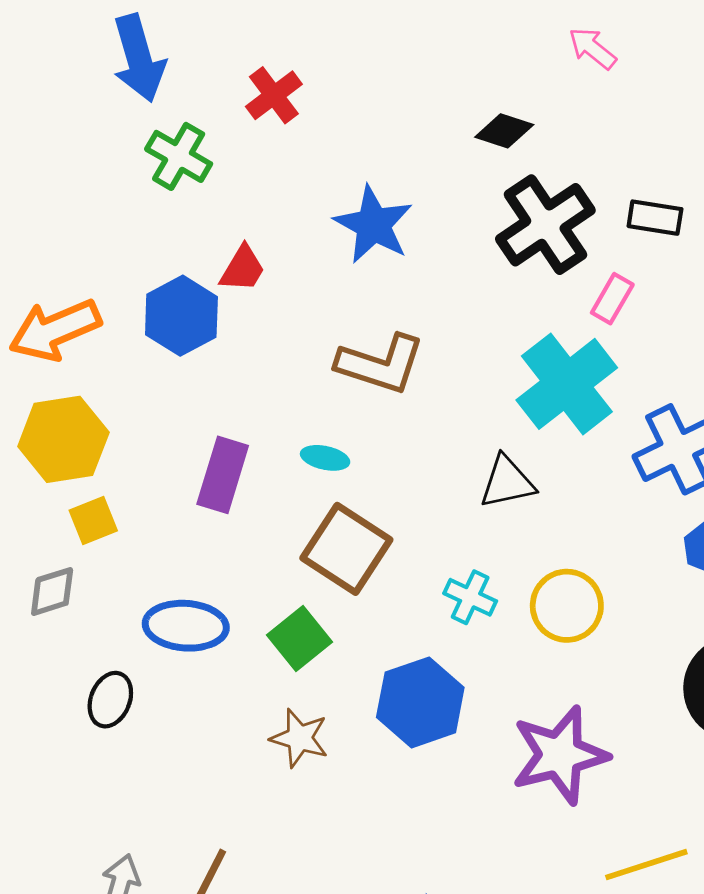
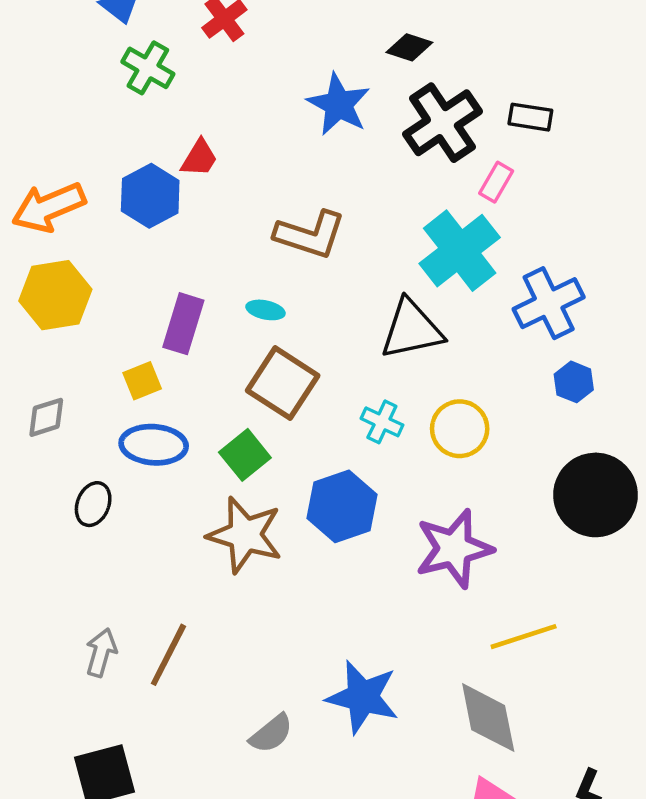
blue star: (373, 225) -> (339, 104), moved
black triangle: (507, 482) -> (412, 329), size x1.4
yellow square: (93, 520) -> (142, 381), moved
brown star: (299, 738) -> (245, 535), size x1.6

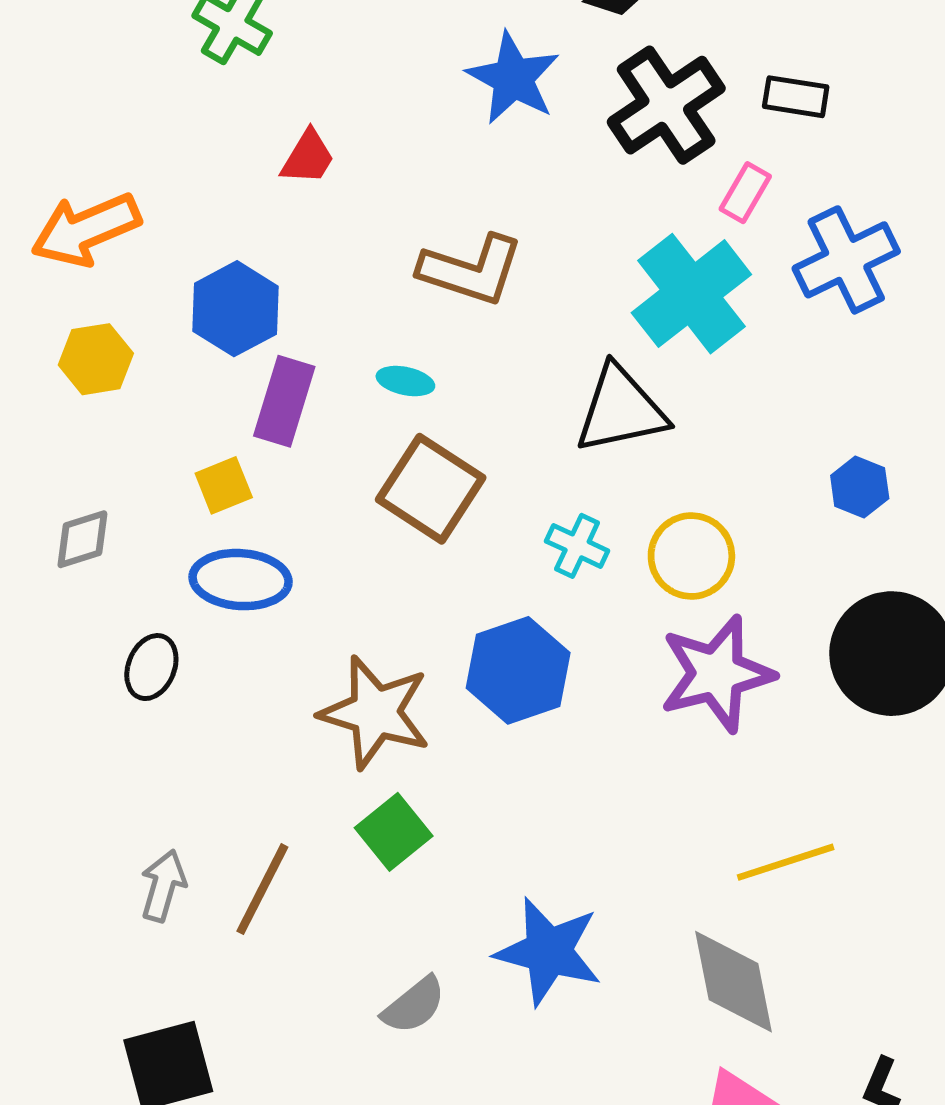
blue hexagon: (150, 196) -> (236, 309), moved
yellow hexagon: (55, 295) -> (96, 359), size x0.7
blue cross: (549, 303) -> (846, 260), moved
green square: (245, 455) -> (394, 832), moved
purple star: (454, 549) -> (717, 674), moved

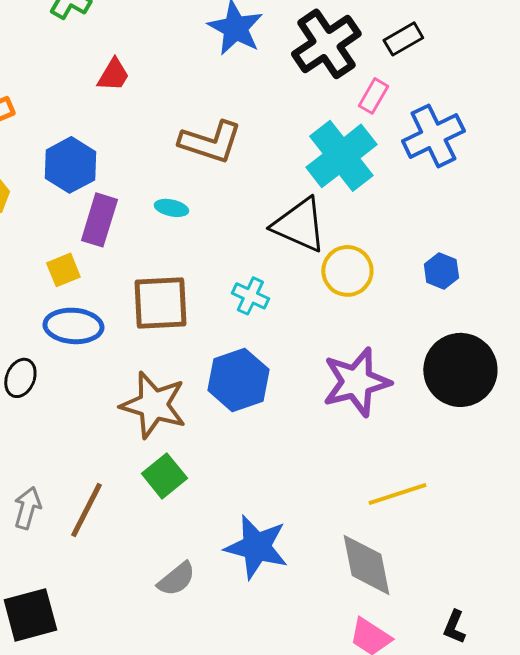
black rectangle: (796, 97) -> (403, 39), turned -39
black triangle: (621, 410) -> (299, 225), turned 36
brown square: (431, 489) -> (160, 303), moved, turned -36
cyan cross: (577, 546) -> (250, 296), moved
yellow circle: (691, 556) -> (347, 271), moved

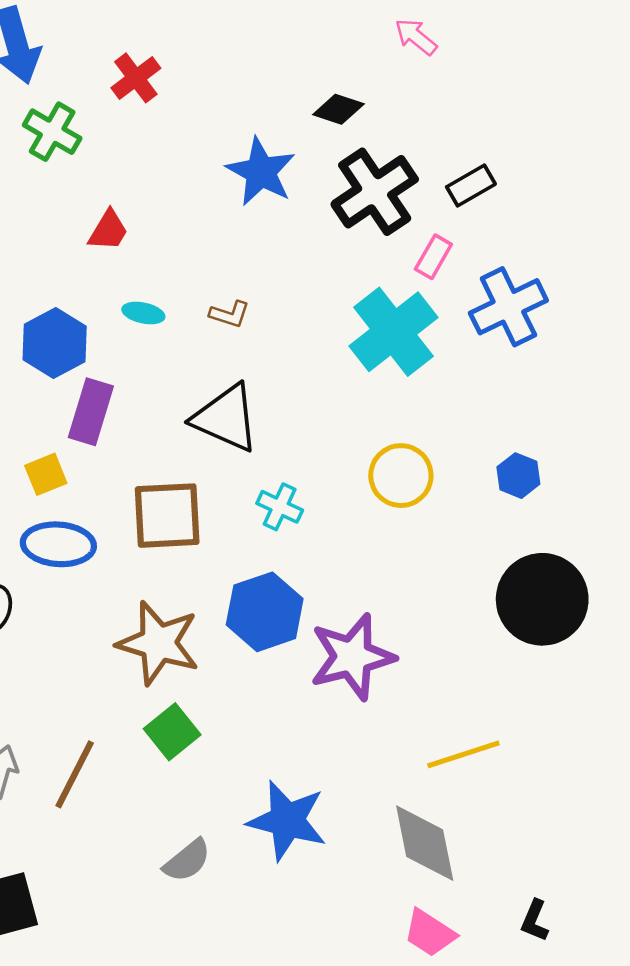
brown L-shape: (210, 142) -> (230, 314), size x0.5
cyan ellipse: (171, 208) -> (143, 313), moved
black triangle: (299, 225) -> (226, 418), moved
purple star: (356, 382) -> (352, 657), moved

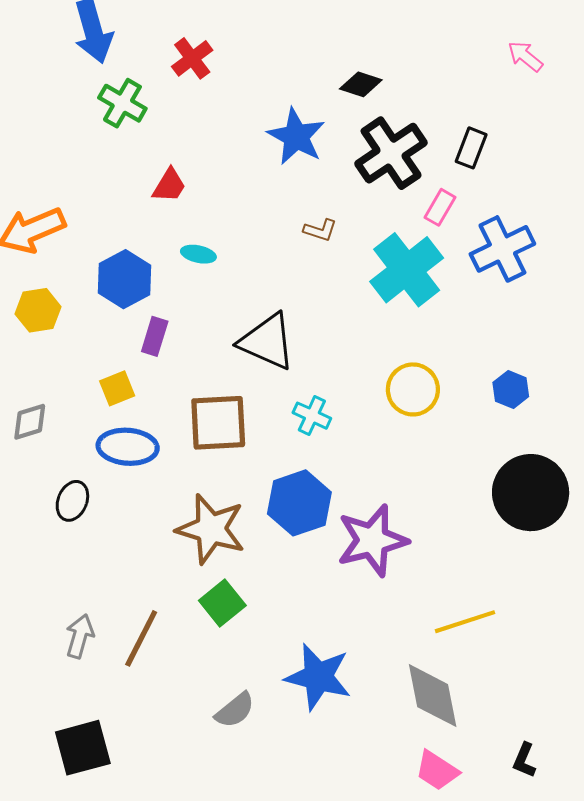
pink arrow: (416, 37) -> (525, 56), moved
black rectangle: (471, 185) -> (471, 148), turned -39
brown L-shape: (230, 314) -> (320, 230), moved
purple rectangle: (91, 412) -> (155, 336), size x0.7

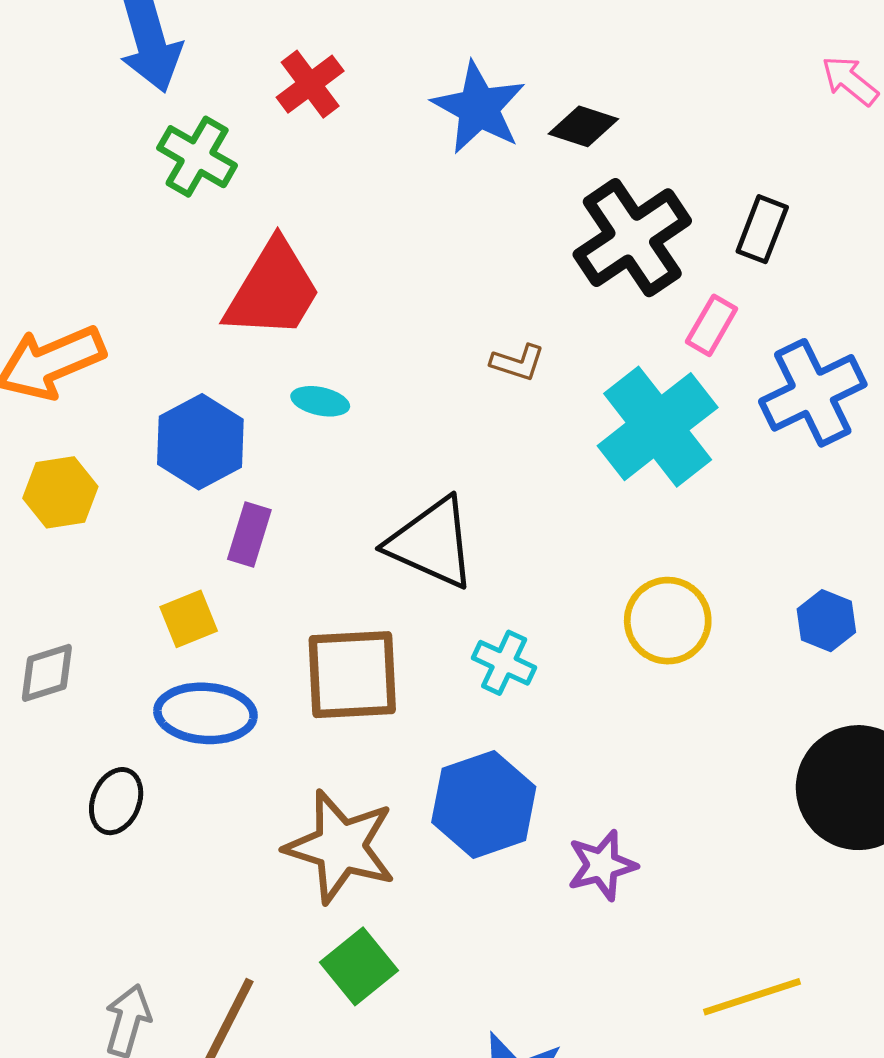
blue star: (296, 136) -> (479, 108), moved
red trapezoid: (169, 185) -> (273, 290), size x1.8
purple star: (372, 540) -> (602, 865), size x0.6

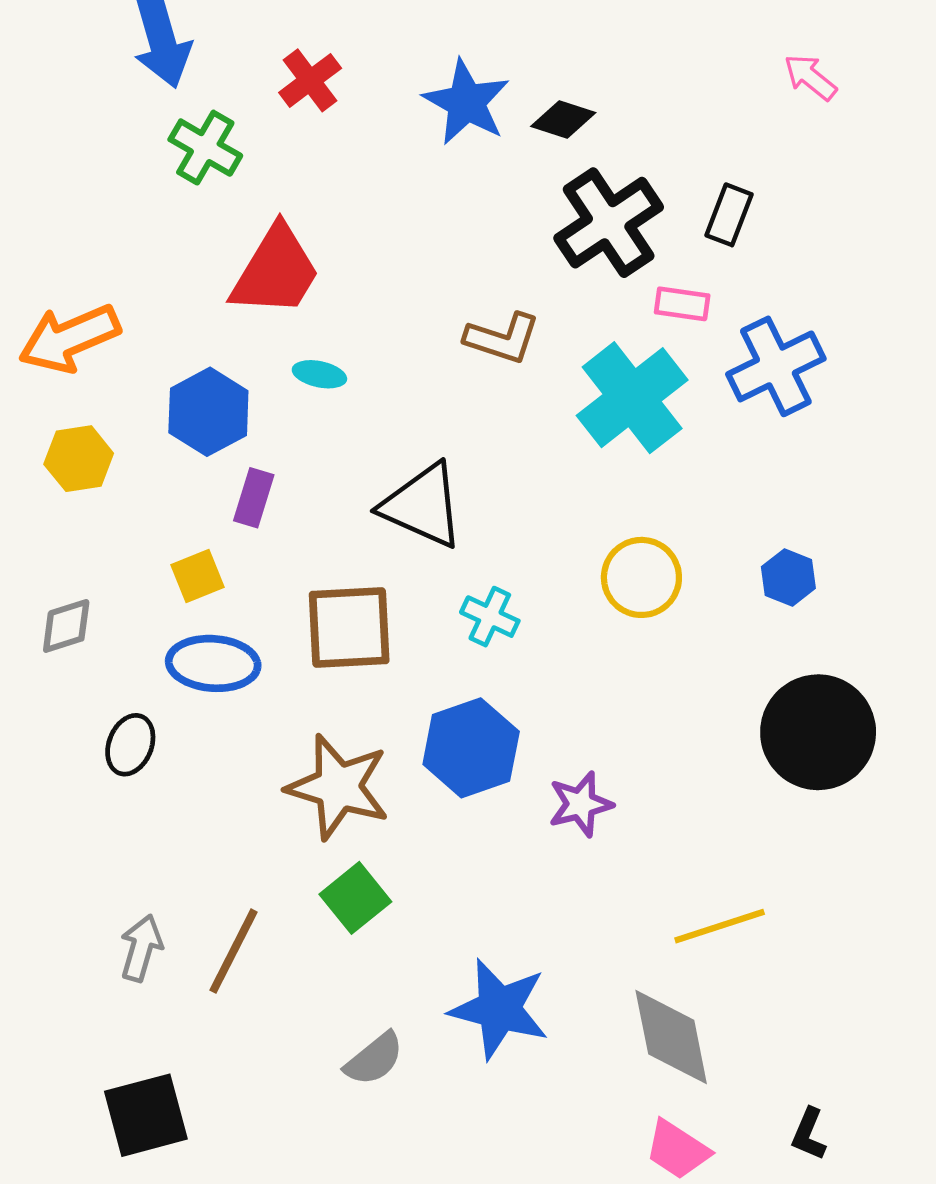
pink rectangle: (712, 325) -> (682, 304), turned 68
brown L-shape: (518, 362) -> (502, 338), size x1.5

